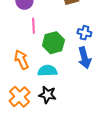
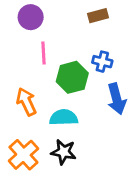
blue cross: (84, 33) -> (102, 62), moved

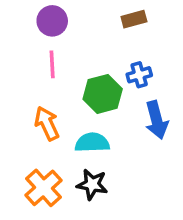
pink line: (44, 53) -> (52, 64), moved
blue cross: (102, 62) -> (139, 75), turned -30

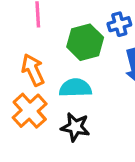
orange cross: (43, 188) -> (30, 111), moved

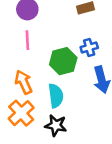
cyan semicircle: (75, 88) -> (56, 96), turned 85

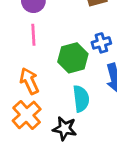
cyan semicircle: (56, 96) -> (81, 99), moved

